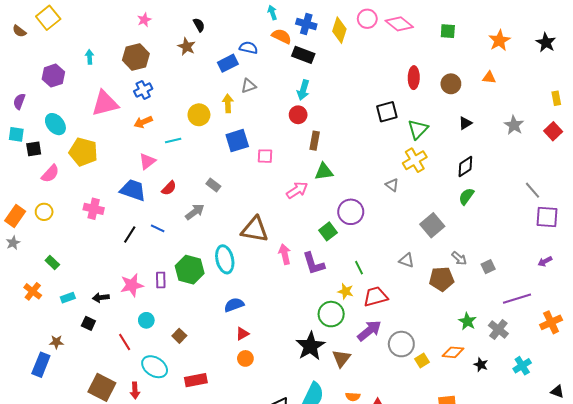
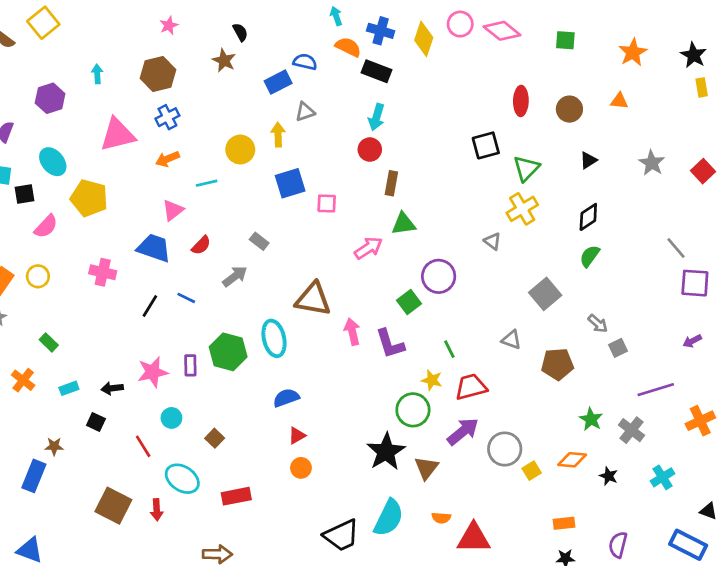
yellow rectangle: (556, 98) -> (702, 87), moved
gray arrow: (459, 258) -> (598, 324), moved

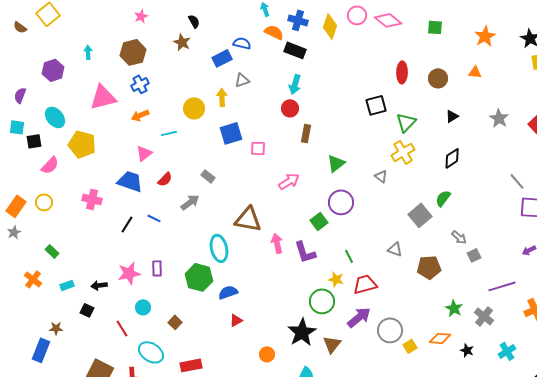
green triangle: (404, 224) -> (336, 163), moved, turned -30
green semicircle: (590, 256) -> (443, 198), moved
green hexagon: (228, 352) -> (199, 277), moved
orange circle: (301, 468) -> (267, 354), moved

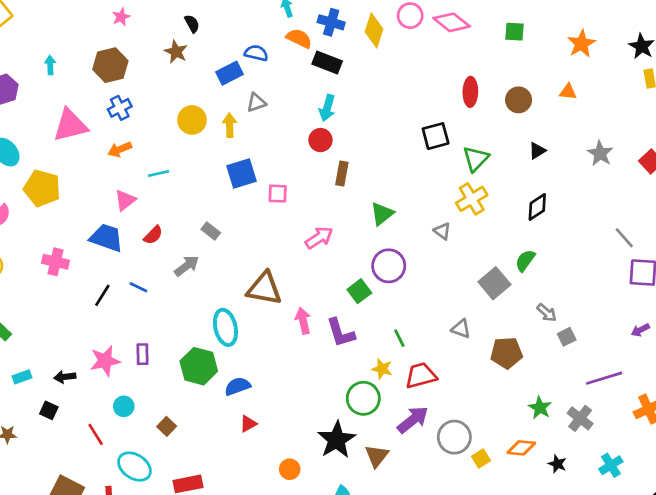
yellow circle: (194, 108) -> (192, 120), moved

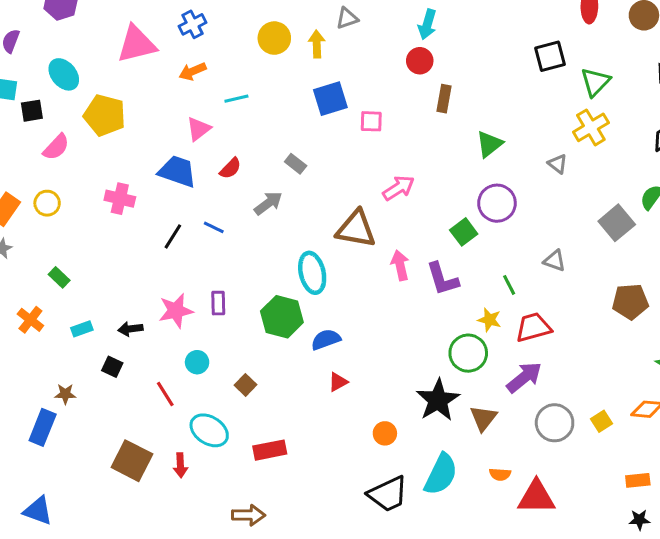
pink arrow: (319, 238) -> (399, 188), moved
gray triangle: (461, 329) -> (555, 261), moved
gray circle: (454, 437) -> (555, 423), moved

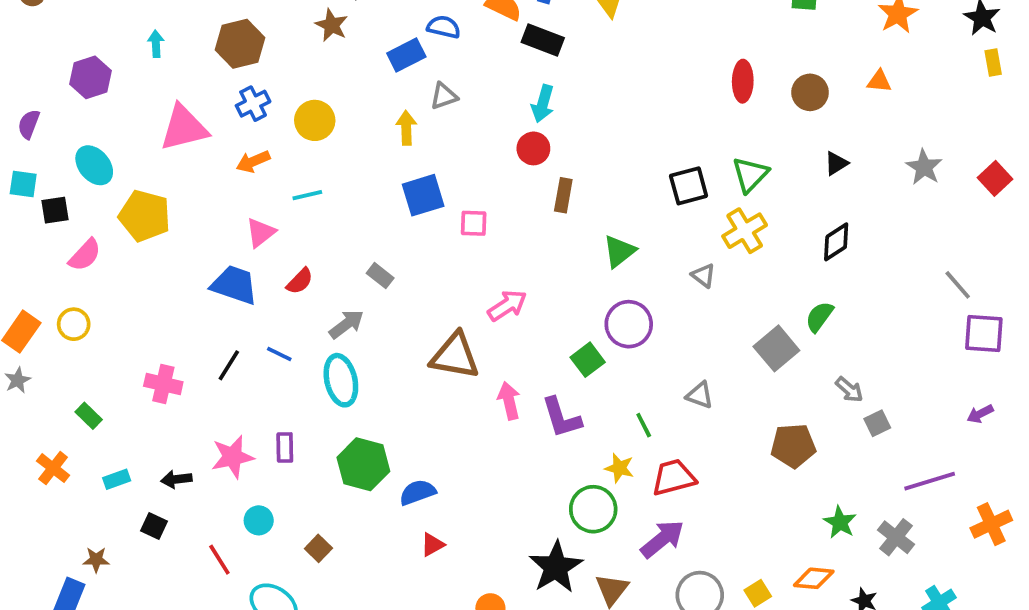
yellow circle: (274, 38) -> (315, 120), moved
black square: (550, 56) -> (689, 186), moved
pink cross: (120, 199) -> (163, 384), moved
cyan ellipse: (312, 273) -> (341, 380), moved

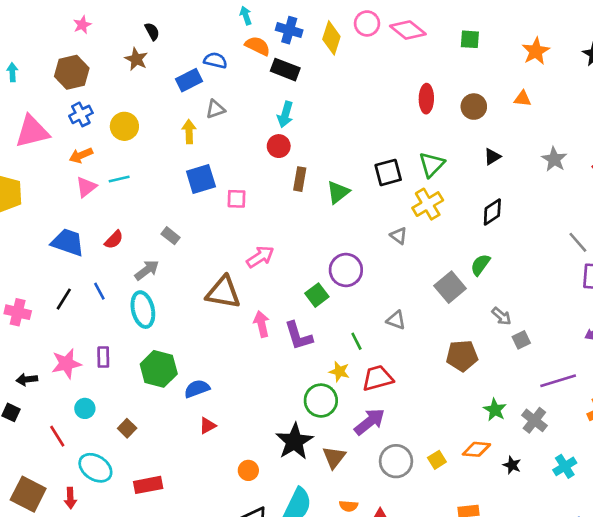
pink triangle: (261, 233) -> (86, 187), moved
green triangle: (619, 251) -> (338, 192), moved
blue line: (279, 354) -> (99, 291), turned 36

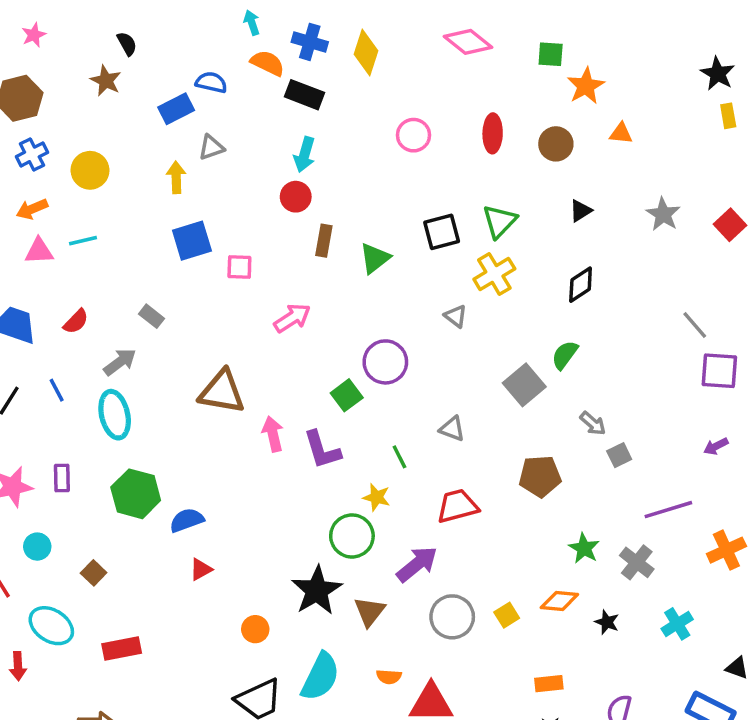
pink circle: (367, 23) -> (413, 135), moved
orange star: (536, 51) -> (586, 86), moved
pink triangle: (86, 187) -> (39, 251), turned 35
pink arrow: (260, 257) -> (292, 318), moved
red trapezoid: (378, 378) -> (457, 506), moved

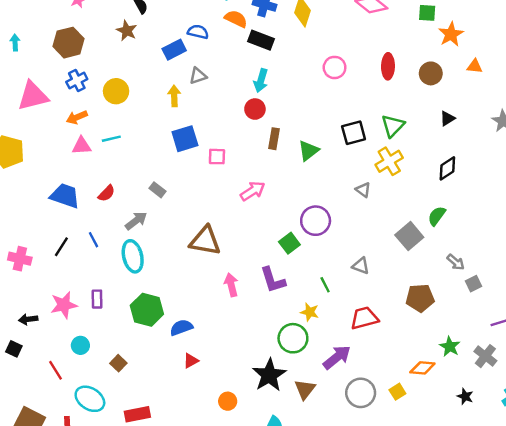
pink arrow: (273, 434) -> (231, 285), moved
orange diamond: (559, 601) -> (422, 368), moved

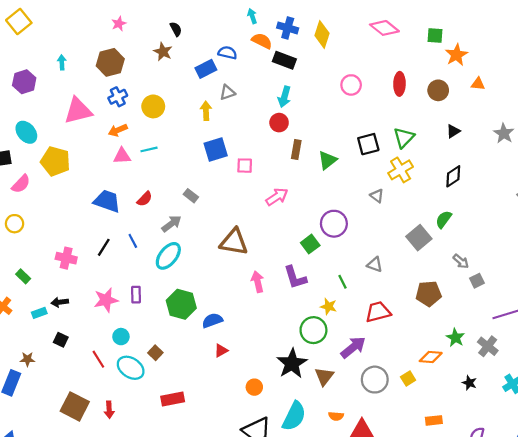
cyan ellipse: (133, 256) -> (168, 256), turned 52
black arrow: (28, 319) -> (60, 302), moved
cyan ellipse: (90, 399) -> (131, 368), moved

